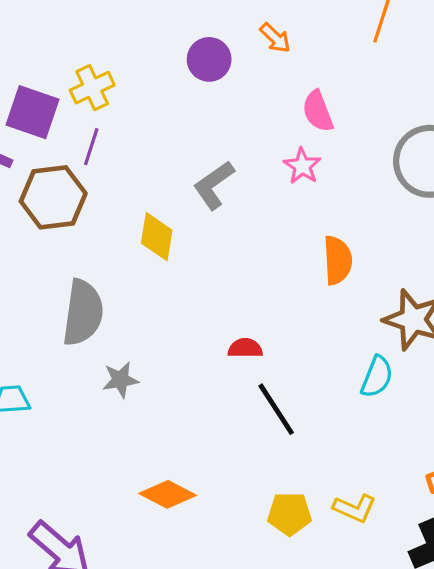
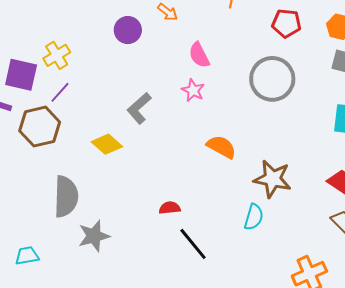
purple line: (91, 147) -> (60, 92), turned 30
yellow diamond: (157, 237) -> (107, 144), turned -52
orange semicircle: (338, 260) -> (221, 147), turned -52
gray star: (120, 380) -> (94, 236), size x1.4

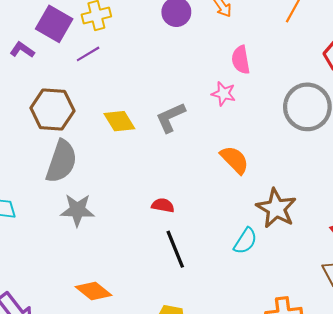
pink star: (193, 90) -> (224, 94), turned -30
gray L-shape: (139, 108) -> (170, 117), moved
brown hexagon: (40, 127) -> (52, 109), moved

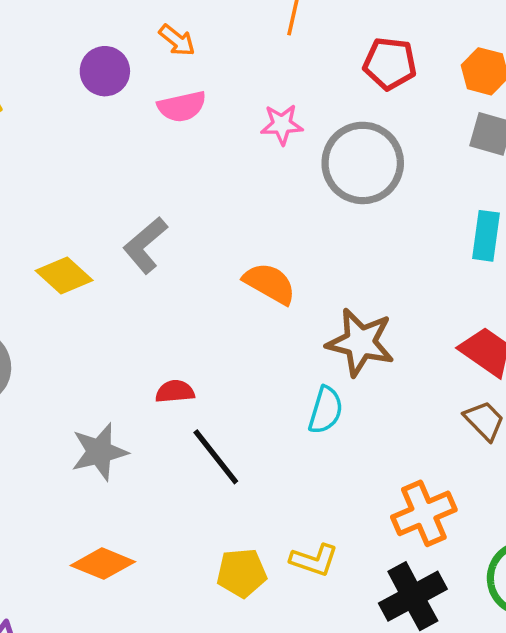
pink semicircle: (241, 60) -> (182, 107), moved, turned -76
pink star: (224, 94) -> (282, 124), moved
gray star: (77, 210) -> (99, 452), moved

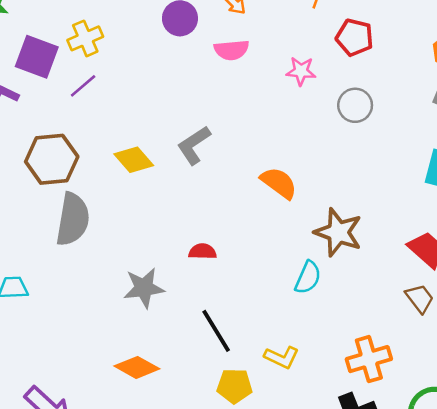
red pentagon: (390, 64) -> (355, 37), moved
gray circle: (363, 163) -> (355, 105), size x0.6
black line: (216, 457) -> (216, 331), moved
yellow L-shape: (314, 560) -> (282, 357), moved

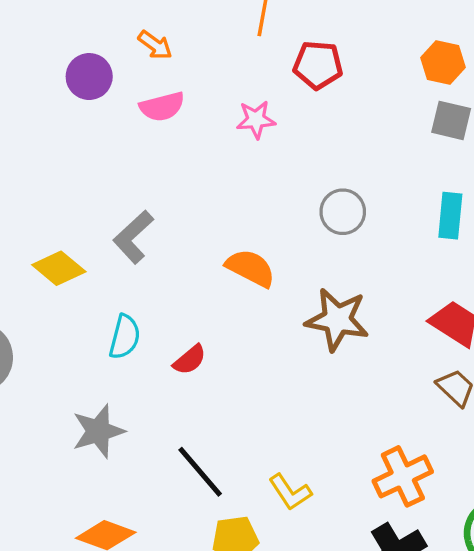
gray circle: (355, 105) -> (343, 212), moved
red semicircle: (203, 252) -> (190, 360), moved, turned 148
cyan semicircle: (308, 278) -> (125, 337), moved
yellow L-shape: (282, 357) -> (290, 492), turned 40

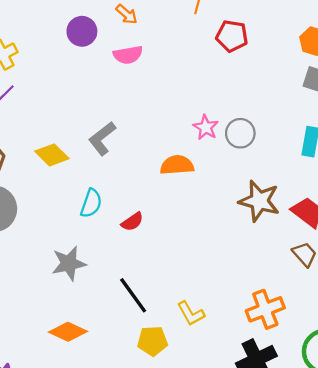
pink star: (256, 120) -> (206, 127), moved, turned 30
orange semicircle: (250, 268) -> (177, 165), turned -36
brown star: (337, 320) -> (259, 201), moved

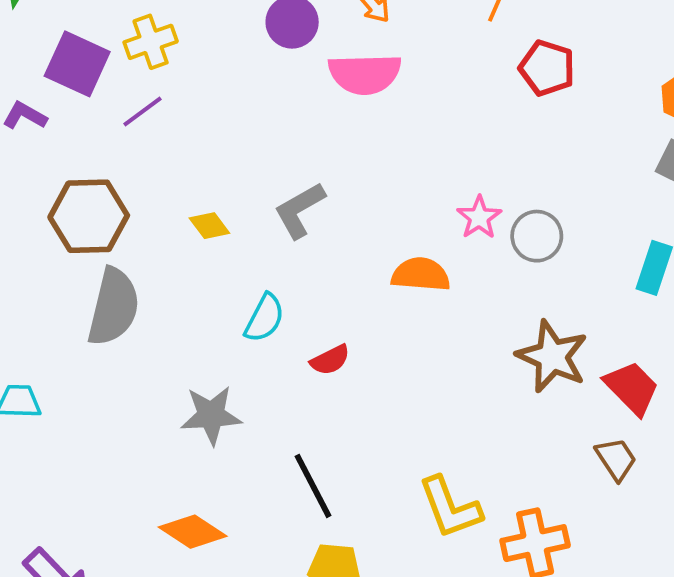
pink semicircle: (128, 55) -> (365, 74), size x1.4
yellow diamond: (52, 155) -> (209, 226), size x0.7
yellow L-shape: (191, 314) -> (450, 508), moved, size x1.4

